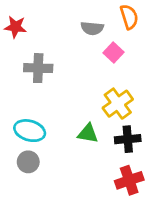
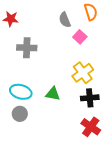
gray semicircle: (92, 28) -> (65, 20), turned 63
green triangle: (88, 133) -> (53, 94), moved
red cross: (129, 180) -> (91, 127), turned -36

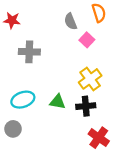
cyan ellipse: (21, 92) -> (23, 100), turned -35
black cross: (90, 98) -> (86, 106), moved
gray circle: (20, 114) -> (13, 129), moved

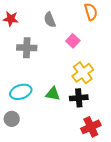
gray semicircle: (71, 21) -> (50, 20), moved
pink square: (87, 40) -> (73, 41), moved
red cross: (99, 138) -> (91, 127), turned 30

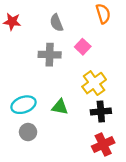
gray cross: (27, 48) -> (50, 55), moved
black cross: (79, 98) -> (101, 112), moved
gray circle: (12, 119) -> (28, 132), moved

